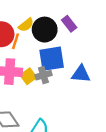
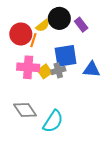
black circle: (45, 30) -> (59, 18), moved

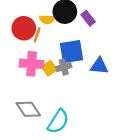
yellow semicircle: (43, 26) -> (47, 19), turned 40

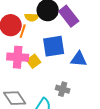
purple rectangle: (88, 18) -> (69, 16), size x1.5
gray cross: (64, 67) -> (63, 89), moved, turned 32

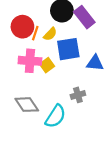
yellow semicircle: (32, 17) -> (50, 34), moved, turned -48
gray cross: (63, 89) -> (78, 95), turned -32

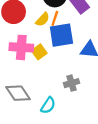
orange line: (35, 33) -> (55, 18), moved
cyan semicircle: (56, 116) -> (48, 105), size x0.7

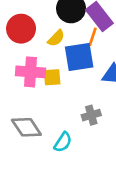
orange line: (55, 18) -> (93, 37), moved
yellow square: (39, 52) -> (52, 77), turned 32

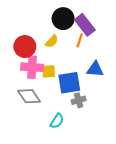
red circle: (21, 29) -> (25, 47), moved
blue square: (79, 57) -> (69, 83), moved
gray diamond: (26, 127) -> (29, 96), moved

